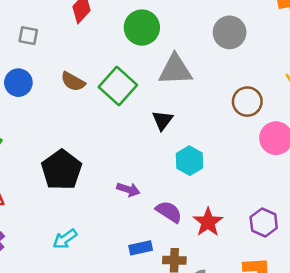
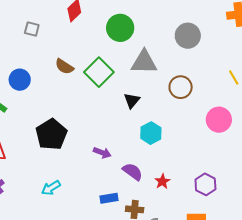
blue circle: (18, 83) -> (20, 80), moved
brown circle: (247, 102) -> (181, 87), moved
red star: (208, 222) -> (162, 181), size x0.7

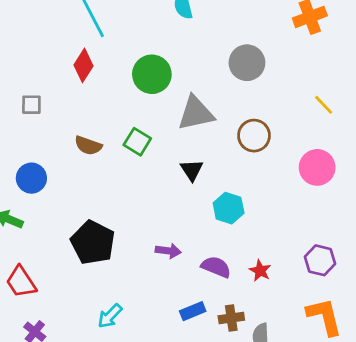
green square: (99, 72) -> (137, 142), size x0.7

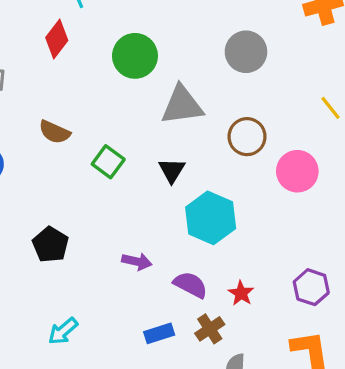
green square: (137, 142) -> (108, 162), moved
pink circle: (317, 167) -> (297, 171), moved
cyan hexagon: (229, 208) -> (211, 218), size x1.4
black pentagon: (93, 243) -> (50, 245), size x0.7
brown cross: (231, 318) -> (210, 329), moved, turned -30

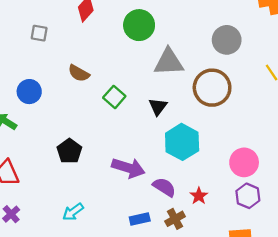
gray circle: (246, 52) -> (227, 40), moved
brown circle: (247, 137) -> (212, 88), size x1.4
pink circle: (297, 171) -> (244, 162), moved
purple arrow: (137, 261) -> (128, 168), size x1.6

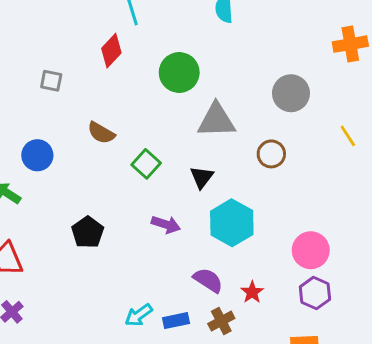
brown circle: (212, 88) -> (271, 154), size x0.6
purple arrow: (128, 168) -> (166, 225), moved, size x0.7
cyan arrow: (73, 212) -> (139, 315), moved

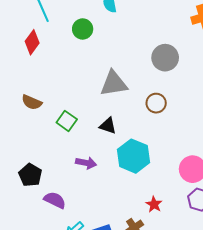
green circle: (179, 72) -> (83, 29), moved, size x0.7
black triangle: (202, 177) -> (108, 126), turned -42
purple semicircle: (208, 280) -> (55, 200), moved

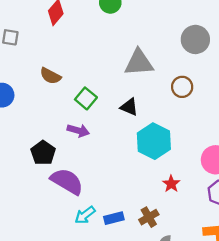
purple arrow: (86, 163) -> (78, 130), moved
purple semicircle: (55, 200) -> (67, 181), size x1.4
red star: (154, 204) -> (171, 184), moved

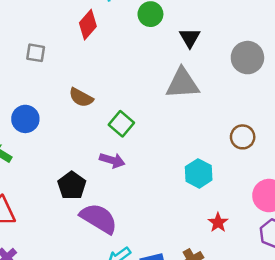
brown circle: (182, 87) -> (243, 137), moved
black triangle: (129, 107) -> (190, 38), moved, turned 36
cyan hexagon: (154, 141) -> (199, 173), size x0.7

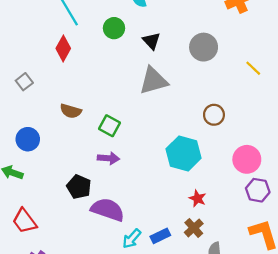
gray square: (36, 53) -> (24, 82), turned -35
cyan hexagon: (199, 173) -> (184, 154), size x1.4
red star: (218, 222) -> (198, 198), moved

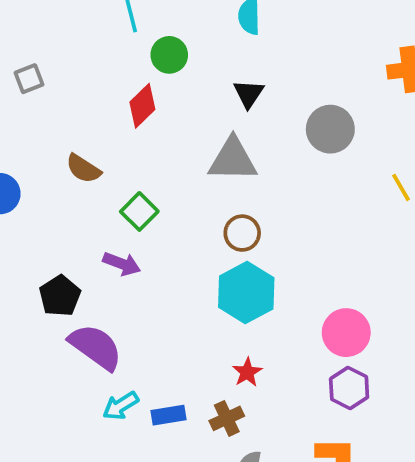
green circle: (114, 28) -> (169, 55), moved
red diamond: (63, 48) -> (142, 106), moved
gray square: (24, 82) -> (29, 79), moved
brown circle: (214, 115) -> (242, 233), moved

